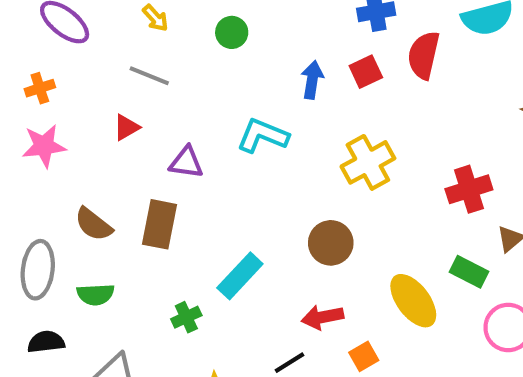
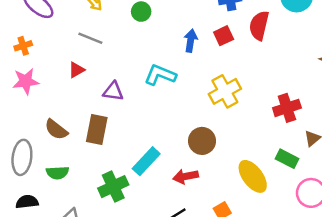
green cross: (186, 317) -> (113, 187), size x1.6
red arrow: (322, 317) -> (186, 176), moved

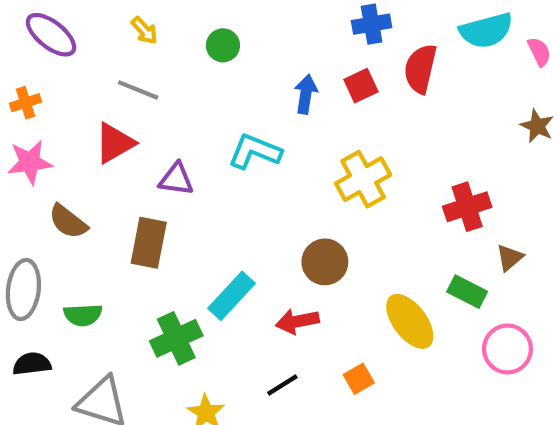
red triangle: (76, 70) -> (115, 143), size x1.5
brown semicircle: (56, 129) -> (68, 222), moved

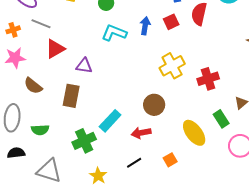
gray line: (138, 90) -> (41, 24), moved
cyan L-shape: (255, 152) -> (114, 33), moved
red cross: (467, 207) -> (208, 79), moved
green rectangle: (467, 292) -> (221, 119), turned 30

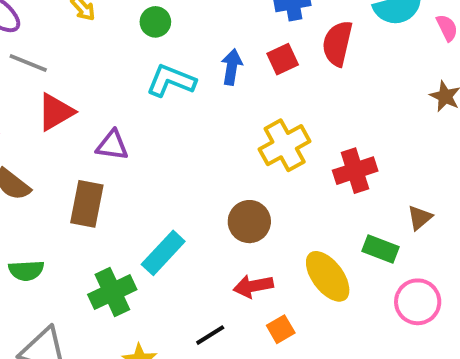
green rectangle: (221, 119) -> (380, 249), turned -36
red arrow: (141, 133) -> (253, 286), moved

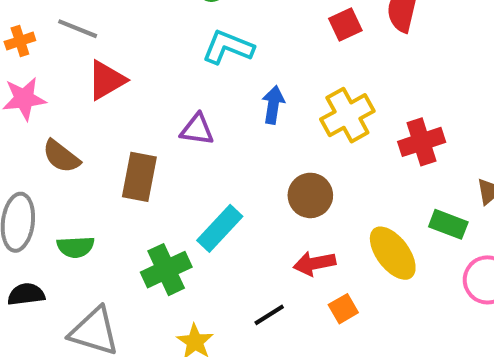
blue arrow: (232, 67) -> (273, 105), moved
purple triangle: (112, 145) -> (197, 130), moved

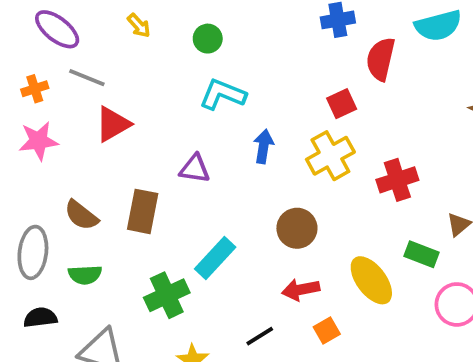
red square: (345, 25) -> (342, 104), moved
brown semicircle: (61, 156) -> (81, 215), moved

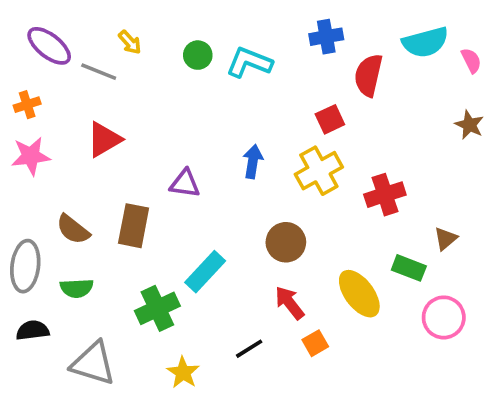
gray line: (87, 78) -> (99, 72), moved
cyan L-shape: (223, 94) -> (249, 62), moved
red arrow: (301, 290) -> (290, 303), turned 63

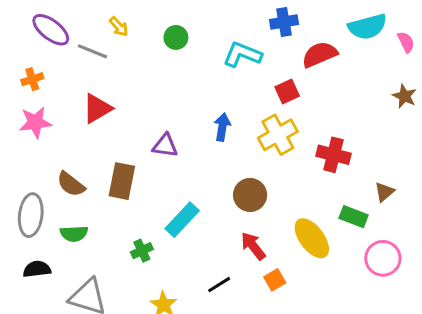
cyan L-shape: (249, 62) -> (242, 54), moved
red semicircle: (368, 75) -> (320, 54), turned 54
red cross: (385, 195) -> (333, 155), turned 32
green cross: (157, 308) -> (142, 251), size x0.6

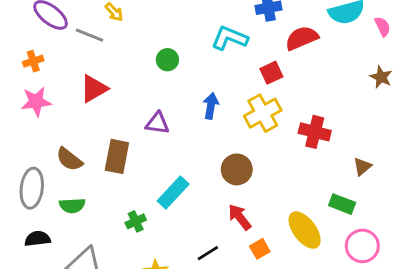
green circle: (176, 37) -> (167, 60), moved
green rectangle: (354, 217) -> (342, 204), moved
yellow ellipse: (312, 238) -> (305, 230), moved
pink circle: (383, 258) -> (362, 246), moved

